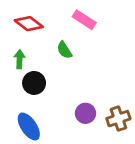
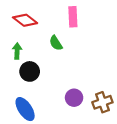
pink rectangle: (84, 20) -> (73, 17), turned 54

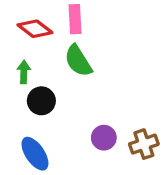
pink rectangle: (73, 17) -> (75, 19), moved
green semicircle: (56, 43) -> (78, 61), size x1.5

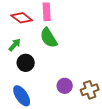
green arrow: (24, 72) -> (15, 45), turned 40

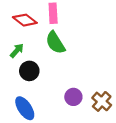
brown cross: (90, 90) -> (102, 101), turned -30

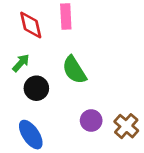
red diamond: (25, 20) -> (31, 25), turned 40
green semicircle: (55, 43) -> (74, 70), moved

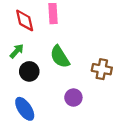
brown cross: (126, 126) -> (102, 69), moved, turned -30

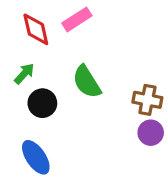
pink rectangle: (53, 14) -> (77, 19), turned 60
purple circle: (73, 98) -> (151, 133), moved

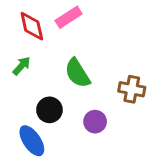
black circle: (42, 103) -> (49, 110), moved
purple circle: (151, 133) -> (95, 122), moved

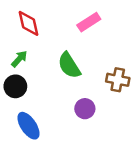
pink rectangle: (69, 17) -> (89, 22), moved
black circle: (49, 110) -> (15, 86), moved

